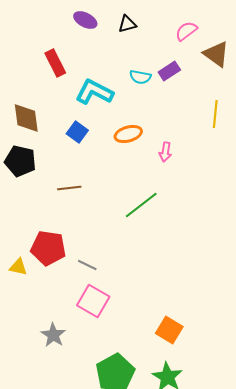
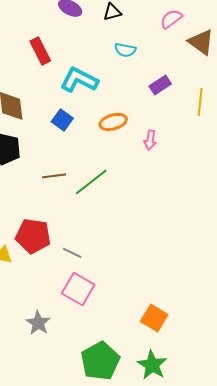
purple rectangle: (169, 71) -> (160, 85), moved
cyan semicircle: (140, 77) -> (125, 50), moved
green line: (141, 205) -> (91, 182), moved

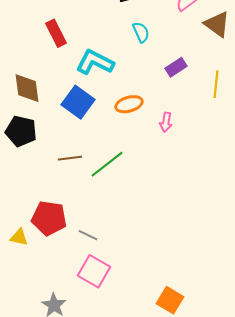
cyan semicircle: (125, 50) -> (141, 32), turned -125
blue square: (62, 120) -> (78, 102), size x1.5

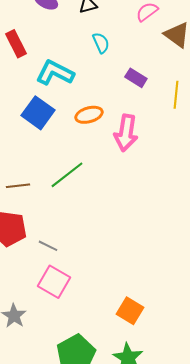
purple rectangle: (176, 67) -> (136, 78), turned 65
pink arrow: (166, 122) -> (126, 133), size x1.8
brown line: (70, 158) -> (18, 186), moved

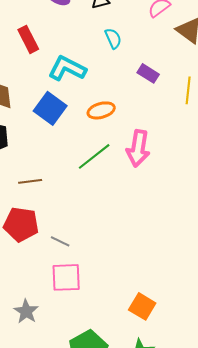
pink arrow: (126, 133) -> (138, 148), moved
green line: (67, 175) -> (94, 156), moved
pink square: (54, 282) -> (66, 277), turned -32

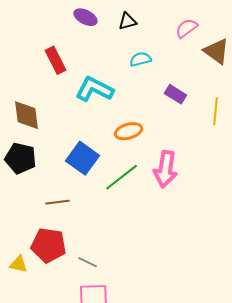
cyan semicircle: (113, 38) -> (140, 59), turned -80
blue square: (50, 108) -> (82, 158), moved

